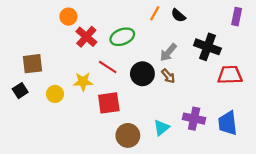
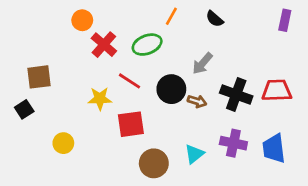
orange line: (155, 13) -> (171, 16), moved
black cross: (207, 47) -> (236, 94), moved
brown arrow: (168, 76) -> (197, 101), moved, turned -32
yellow circle: (55, 94) -> (63, 143), moved

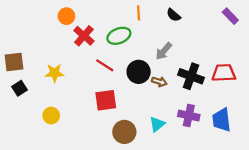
orange line: (171, 16) -> (139, 13), turned -32
purple rectangle: (285, 20) -> (230, 16), turned -56
brown square: (39, 77) -> (14, 62), moved
yellow star: (100, 99) -> (54, 73), moved

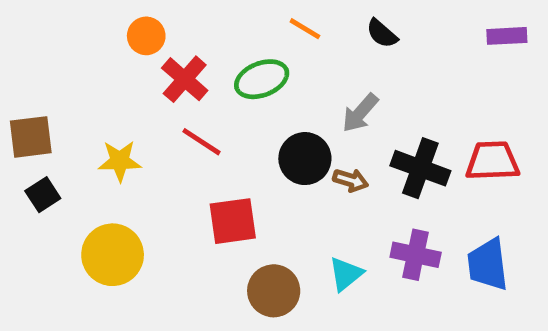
orange line: (139, 13) -> (305, 29), turned -56
purple rectangle: (230, 16) -> (507, 36), turned -49
red line: (105, 65) -> (202, 142), moved
yellow circle: (51, 116) -> (113, 255), size x1.6

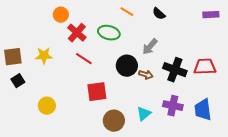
green ellipse: (262, 79) -> (109, 33), turned 35
yellow star: (120, 161) -> (44, 56), moved
yellow circle: (113, 255) -> (47, 106), size x0.7

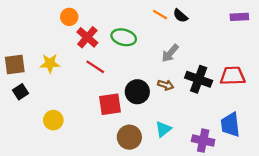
orange line: (127, 12) -> (160, 15), moved
black circle: (127, 66) -> (137, 92), moved
purple cross: (173, 106) -> (203, 141), moved

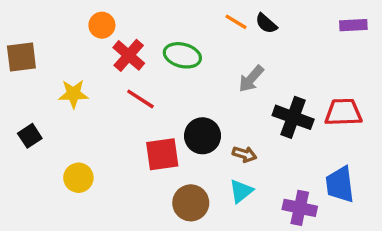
brown square: (15, 65) -> (21, 57), moved
brown arrow: (166, 85) -> (244, 154), moved

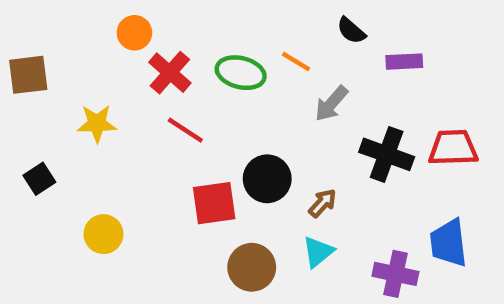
orange line: (236, 22) -> (296, 62), moved
purple rectangle: (353, 25) -> (404, 62), moved
brown arrow: (244, 154) -> (322, 203), turned -65

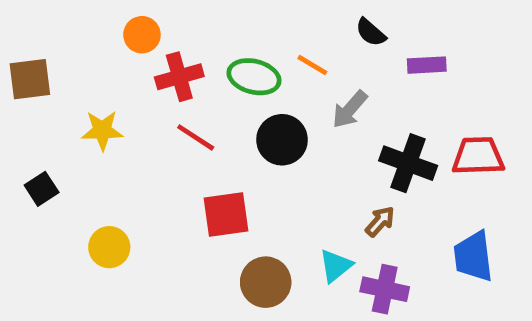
red cross: (170, 73) -> (179, 77), turned 33
black circle: (267, 179) -> (282, 140), moved
brown arrow: (322, 203) -> (380, 221), moved
purple cross: (395, 274) -> (385, 289), moved

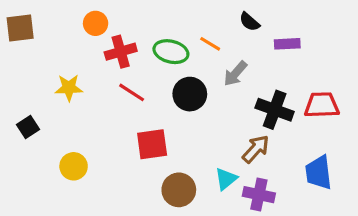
brown square: (30, 79) -> (20, 28), moved
brown arrow: (380, 221) -> (256, 149), size x1.4

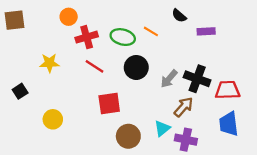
gray arrow: (235, 74) -> (169, 79), moved
red trapezoid: (322, 105) -> (228, 90), moved

